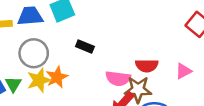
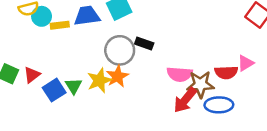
gray circle: (34, 53) -> (120, 50), moved
red semicircle: (147, 66) -> (226, 72), moved

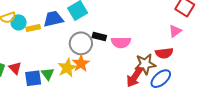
pink triangle: (246, 63) -> (175, 31), moved
pink semicircle: (180, 74) -> (121, 42), moved
red triangle: (32, 75) -> (15, 68), turned -32
blue square: (54, 90) -> (33, 78), turned 30
blue ellipse: (219, 105) -> (161, 79), turned -35

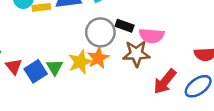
brown star: (145, 64) -> (136, 54), moved
red triangle: (15, 68) -> (14, 66), moved
blue square: (33, 78) -> (36, 71), turned -30

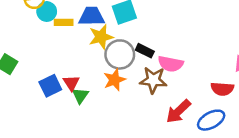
yellow star: (80, 62) -> (101, 37), moved
red triangle: (14, 66) -> (71, 83), moved
green triangle: (55, 67) -> (80, 95), moved

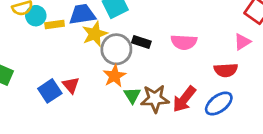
pink semicircle: (171, 64) -> (184, 42), moved
brown star: (153, 80) -> (155, 99), moved
green triangle: (80, 95) -> (132, 95), moved

